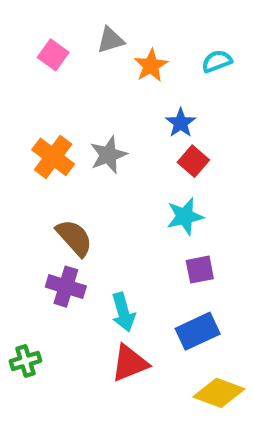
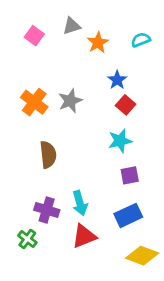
brown semicircle: (74, 238) -> (48, 155), turned 36
purple cross: (66, 287) -> (47, 210), moved
green cross: (25, 361) -> (27, 239), moved, turned -36

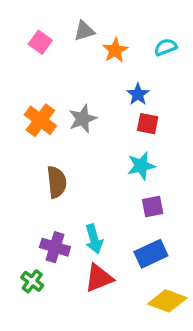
red square: (126, 105) -> (148, 124), turned -30

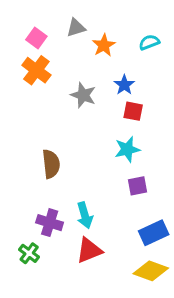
gray star: (83, 119) -> (83, 95), moved, turned -30
orange cross: (40, 120) -> (36, 70), moved
blue rectangle: (151, 254) -> (154, 233), moved

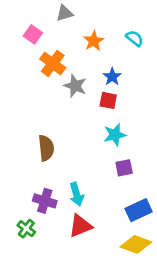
gray triangle: (76, 28) -> (65, 13), moved
cyan semicircle: (149, 42) -> (135, 38), turned 60
orange cross: (36, 70) -> (53, 63), moved
red square: (133, 111) -> (108, 100), moved

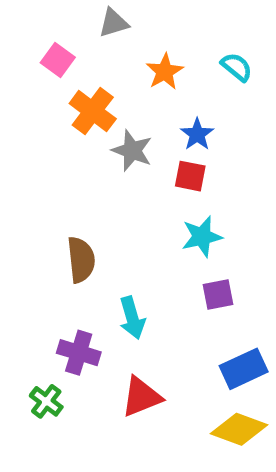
cyan arrow: (76, 194) -> (132, 318), moved

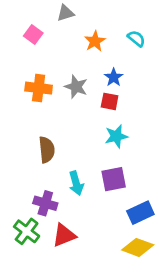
orange cross: (93, 111) -> (39, 88), moved, turned -30
purple square: (218, 295) -> (114, 179), moved, size x1.4
red triangle: (141, 397) -> (64, 235), moved
green cross: (46, 401) -> (27, 231), size x1.4

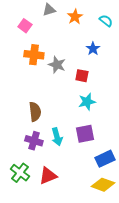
cyan semicircle: (136, 39) -> (106, 21), moved
orange star: (95, 41) -> (75, 17), moved
blue star: (114, 77) -> (93, 49), moved
orange cross: (39, 88) -> (34, 55), moved
purple cross: (45, 203) -> (34, 141), moved

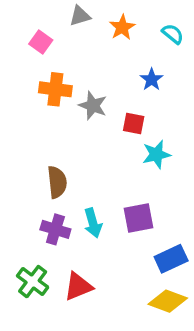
cyan star: (87, 102) -> (156, 154), moved

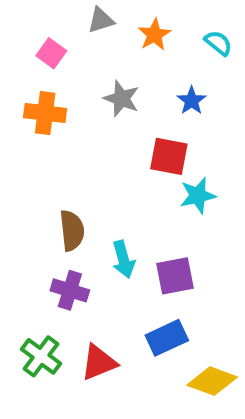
orange cross: (55, 89) -> (45, 113), moved
gray star: (93, 106) -> (121, 99), moved
red square: (134, 123) -> (169, 156), size x1.4
cyan arrow: (93, 223) -> (123, 259), moved
blue rectangle: (171, 259) -> (167, 338), moved

